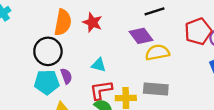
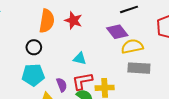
black circle: (48, 51) -> (34, 47), size x0.6
purple semicircle: (66, 76) -> (62, 85), moved
gray rectangle: (156, 89) -> (139, 68), moved

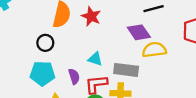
gray rectangle: (139, 68) -> (126, 70), moved
purple semicircle: (62, 85) -> (74, 76), moved

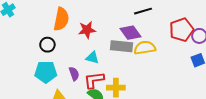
red star: (91, 16) -> (87, 30), moved, turned -30
gray rectangle: (126, 70) -> (121, 46), moved

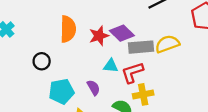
purple diamond: (130, 33) -> (122, 33), moved
black circle: (47, 45) -> (42, 61), moved
red L-shape: (94, 80) -> (132, 73), moved

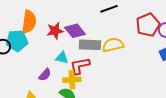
purple semicircle: (94, 88) -> (45, 75), turned 64
cyan pentagon: (61, 91) -> (17, 41), moved
yellow cross: (143, 94) -> (72, 80), moved

